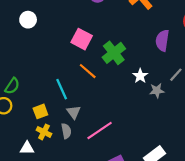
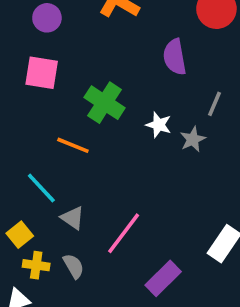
pink square: (82, 39) -> (42, 73), moved
gray semicircle: (66, 131) -> (74, 266), moved

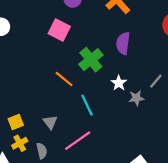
purple semicircle: (175, 57) -> (123, 43), moved
cyan line: (41, 188) -> (87, 105), moved
yellow cross: (36, 265) -> (20, 143), turned 35

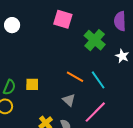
orange line: (64, 79) -> (75, 77), moved
yellow square: (16, 122) -> (32, 84), moved, turned 32

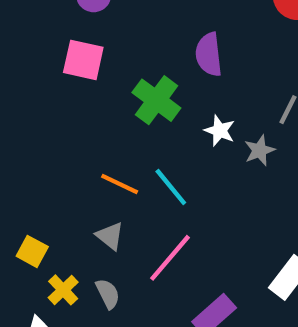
yellow square: (32, 84) -> (32, 251), moved, turned 32

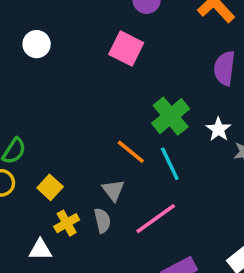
green cross: (156, 100) -> (171, 116), moved
gray semicircle: (108, 294) -> (102, 221), moved

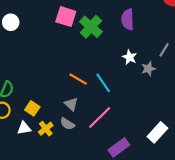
green cross: (171, 116) -> (91, 27), moved
gray semicircle: (102, 221) -> (67, 124), turned 144
white triangle: (40, 250) -> (24, 128), moved

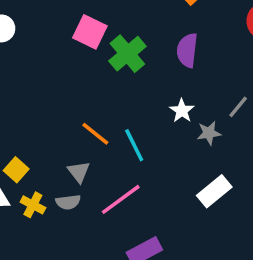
gray semicircle: (67, 124) -> (68, 202), turned -48
yellow cross: (46, 129) -> (33, 205), turned -32
white rectangle: (157, 132) -> (214, 191), moved

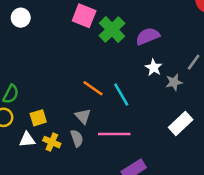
purple semicircle: (187, 50) -> (148, 36), moved, turned 65
yellow square: (16, 170) -> (38, 118), turned 35
pink line: (121, 199) -> (114, 134), turned 40
gray semicircle: (68, 202) -> (77, 138), turned -98

